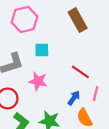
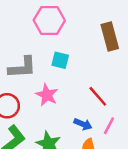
blue arrow: (74, 98) -> (83, 124), turned 64

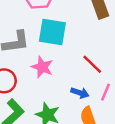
cyan square: (60, 60) -> (52, 32), size x1.6

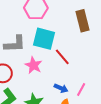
red line: (92, 64) -> (62, 57), moved

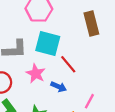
blue arrow: (61, 88) -> (59, 87), moved

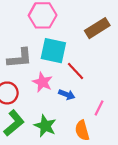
brown rectangle: (91, 24) -> (97, 28), turned 75

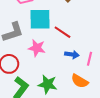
blue arrow: (67, 95) -> (72, 55), moved
orange semicircle: (82, 130) -> (80, 81), turned -30

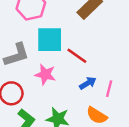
blue arrow: (72, 55) -> (88, 83), turned -40

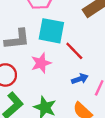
pink star: (45, 74) -> (41, 63), turned 30

